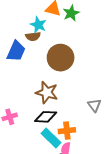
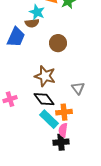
brown circle: (61, 58) -> (58, 43), size x0.7
gray triangle: (94, 105) -> (78, 88), moved
black diamond: (46, 117) -> (44, 99), turned 50

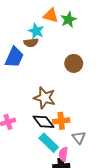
brown circle: (58, 43) -> (74, 63), moved
gray triangle: (78, 88) -> (79, 138), moved
orange cross: (64, 112) -> (61, 121), moved

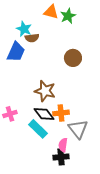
cyan star: (36, 31) -> (24, 29), moved
gray triangle: (79, 138) -> (78, 129), size x1.5
cyan rectangle: (49, 143) -> (38, 129), moved

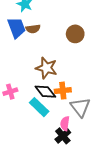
brown semicircle: (32, 38) -> (33, 29), moved
blue trapezoid: (16, 52) -> (16, 28), turned -45
black cross: (61, 157) -> (63, 136), turned -35

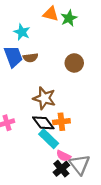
cyan rectangle: (39, 107) -> (49, 139), moved
gray triangle: (80, 107) -> (80, 164), moved
pink semicircle: (65, 124) -> (64, 156), turned -72

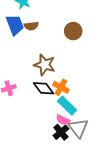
orange cross: (61, 122) -> (61, 87), turned 35
cyan rectangle: (49, 139) -> (67, 106), moved

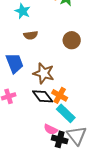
blue trapezoid: (15, 25) -> (15, 63), moved
pink semicircle: (63, 120) -> (51, 129), moved
black cross: (61, 132) -> (60, 139), turned -35

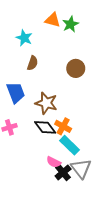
brown semicircle: (31, 35) -> (33, 63), turned -64
black cross: (60, 139) -> (63, 173), turned 35

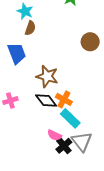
brown semicircle: (33, 63) -> (30, 28), moved
brown circle: (76, 68) -> (90, 42), moved
blue trapezoid: (16, 93) -> (17, 53), moved

